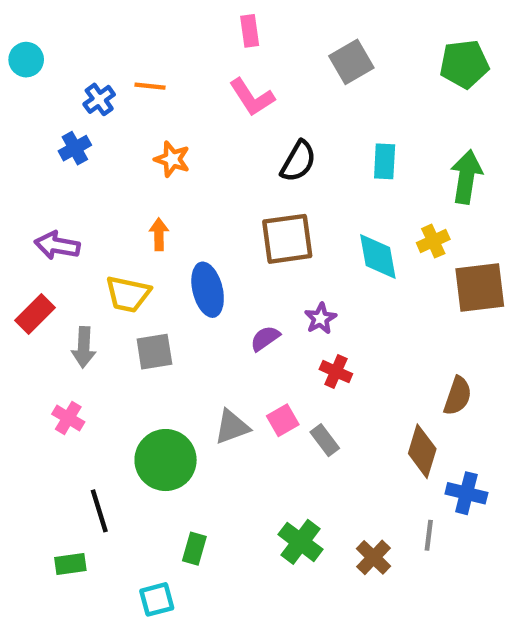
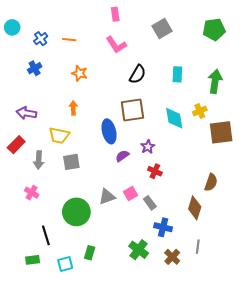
blue cross: (99, 99) -> (41, 39), moved
blue ellipse: (208, 290) -> (109, 131), moved
blue cross: (466, 493) -> (163, 227), moved
cyan square: (157, 599) -> (65, 264), moved

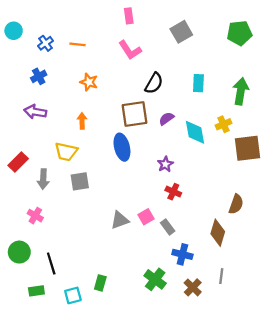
brown square: (132, 110) -> (135, 114), moved
purple arrow: (26, 113) -> (35, 112), moved
purple semicircle: (122, 156) -> (166, 119), moved
green circle: (76, 212) -> (19, 252), moved, size x0.7

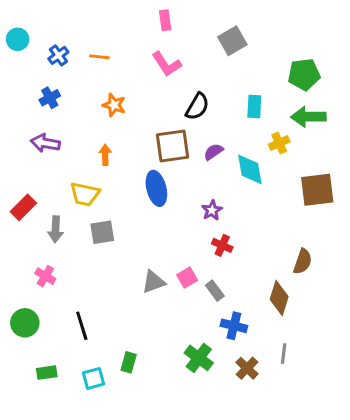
green pentagon: (239, 33) -> (304, 74), moved
green arrow: (241, 91) -> (308, 117), turned -100
yellow cross: (224, 124) -> (279, 143), moved
black line: (51, 263) -> (82, 326), moved

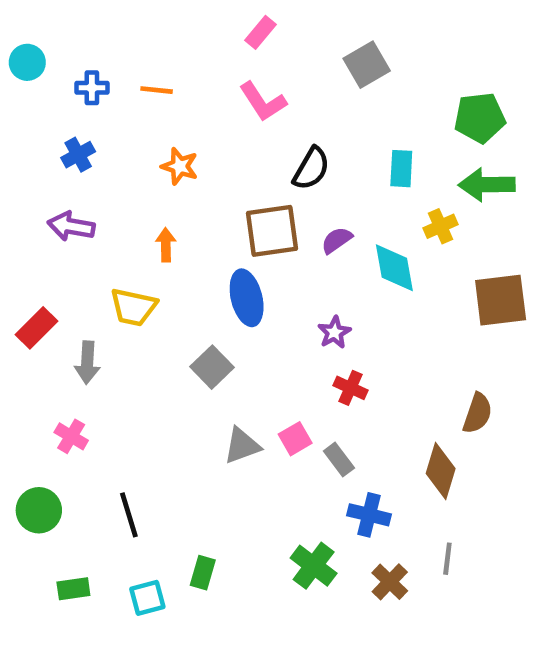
pink rectangle: (165, 20) -> (260, 32), turned 48
blue cross: (58, 55) -> (92, 88), turned 36
gray square: (102, 232) -> (212, 367), moved, turned -35

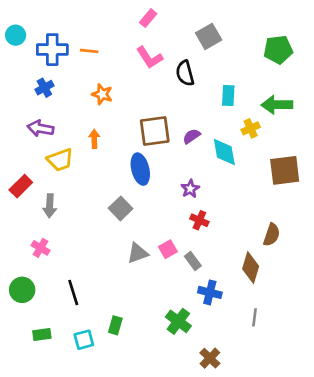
blue cross: (92, 88) -> (52, 50), size x1.6
green pentagon: (480, 118) -> (278, 50), moved
black semicircle: (311, 169) -> (185, 73), moved, turned 135
yellow trapezoid: (133, 307) -> (60, 160), moved, turned -32
brown cross: (390, 582) -> (210, 358), moved

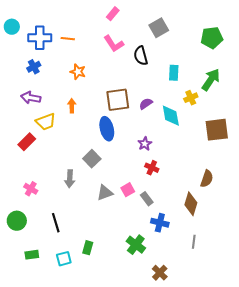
green arrow: (277, 105) -> (211, 80), turned 125
red rectangle: (21, 186) -> (27, 142), moved
gray arrow: (50, 206) -> (70, 179), moved

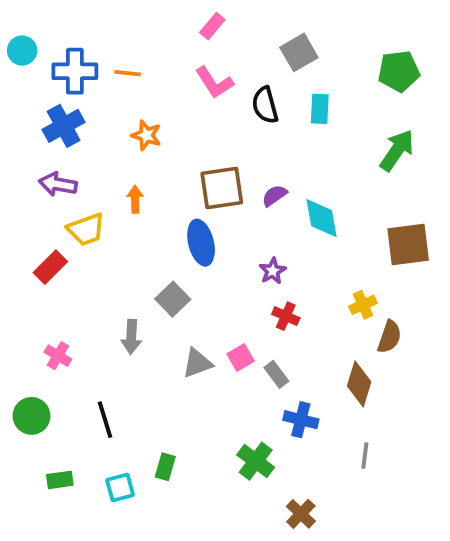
blue cross: (34, 67) -> (64, 126), size x1.5
cyan rectangle: (174, 73) -> (320, 109), moved
yellow cross: (191, 98) -> (363, 305), moved

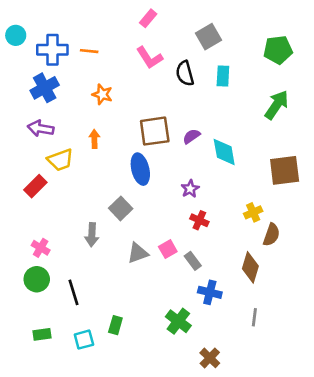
green circle: (32, 416) -> (37, 279), moved

